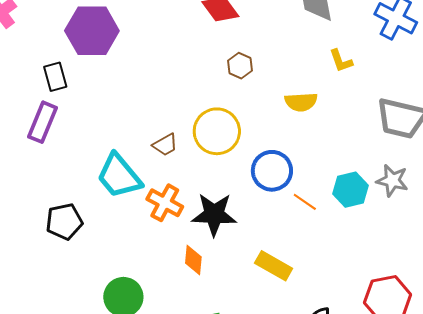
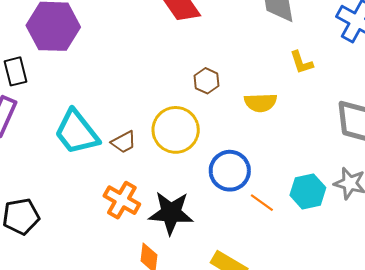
brown hexagon: (240, 66) -> (206, 81), moved
cyan trapezoid: (119, 176) -> (77, 132), moved

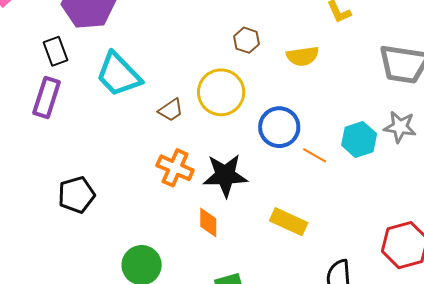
cyan trapezoid: (77, 132) -> (118, 74), moved

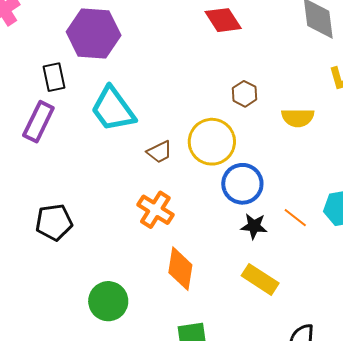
blue circle: (279, 127) -> (242, 184), moved
black star: (225, 175) -> (254, 226), moved, size x0.6
orange diamond: (208, 222) -> (180, 269), size x1.4

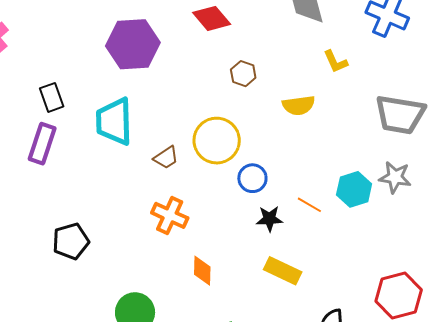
purple hexagon: (94, 33) -> (133, 44), moved
brown hexagon: (245, 94) -> (243, 74), moved
cyan trapezoid: (113, 109) -> (114, 121), turned 42
blue circle: (242, 184) -> (252, 178), size x0.7
orange diamond: (180, 269) -> (202, 271), size x0.7

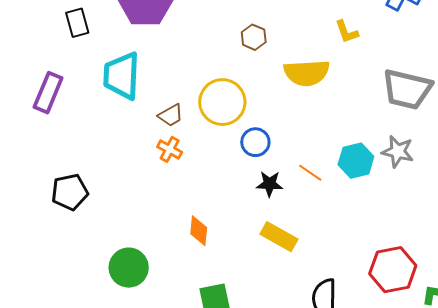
black rectangle: (52, 97) -> (77, 23), moved
yellow semicircle: (299, 105) -> (307, 73), size x1.4
orange cross: (170, 215) -> (170, 149), moved, size x0.7

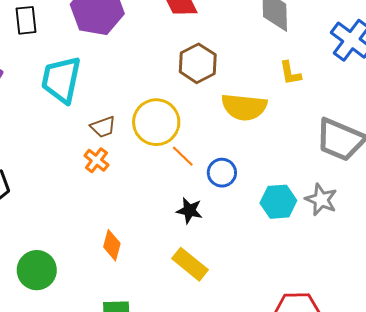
brown hexagon: (254, 37) -> (198, 63), size x1.5
blue circle: (255, 142) -> (222, 173), moved
orange line: (310, 173) -> (183, 156), moved

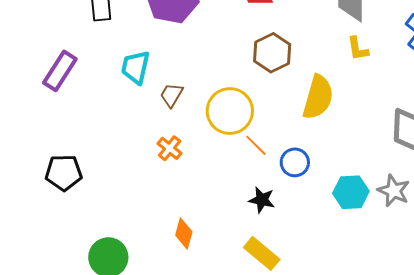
yellow L-shape: (290, 73) -> (358, 49), moved
cyan trapezoid: (61, 80) -> (135, 67), size x0.7
yellow semicircle: (244, 107) -> (318, 97), turned -81
brown trapezoid: (103, 127) -> (172, 95), moved, turned 140

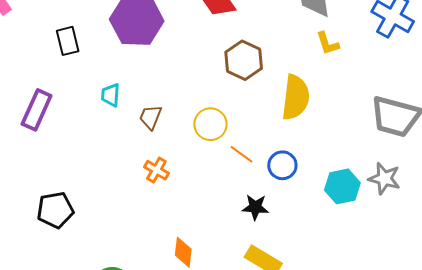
cyan trapezoid: (135, 67) -> (111, 95), size x0.7
yellow circle: (230, 111) -> (210, 124), size x0.7

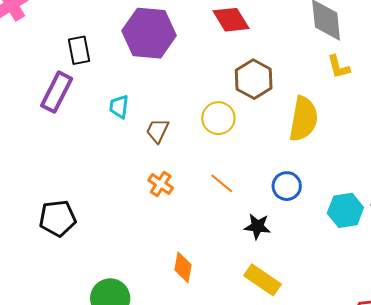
purple rectangle: (37, 110) -> (57, 92), moved
yellow circle: (210, 124) -> (218, 118), moved
orange line: (241, 154) -> (222, 183), moved

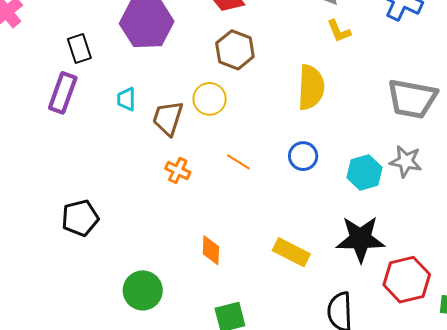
brown hexagon: (254, 79) -> (235, 50), moved
yellow circle: (218, 118) -> (210, 99), moved
brown trapezoid: (158, 131) -> (168, 118), size x1.4
black star: (257, 226) -> (360, 239), moved, size x1.8

